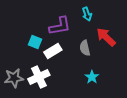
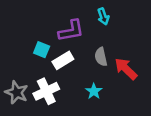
red arrow: (106, 37) -> (126, 69), moved
cyan star: (92, 77) -> (94, 91), moved
gray star: (14, 78) -> (17, 92), turned 30

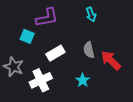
purple L-shape: (71, 31) -> (47, 18), moved
cyan square: (42, 50) -> (27, 36), moved
gray star: (17, 92) -> (14, 67), moved

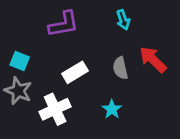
cyan square: (27, 36) -> (20, 61), moved
red arrow: (111, 60) -> (153, 60), moved

